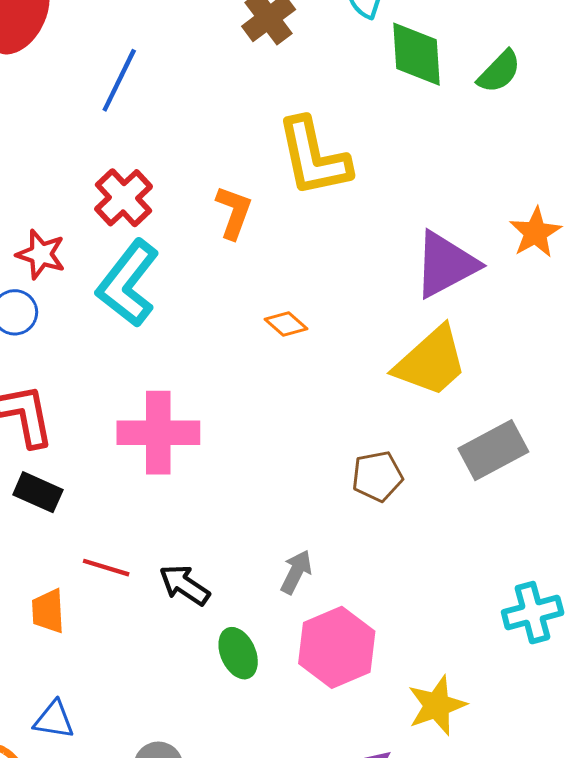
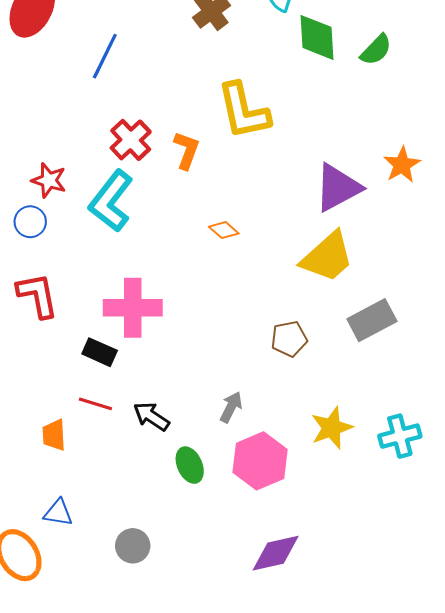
red cross: (124, 198) -> (131, 140), moved
black rectangle: (38, 492) -> (100, 352), moved
yellow star: (437, 705) -> (332, 428), moved

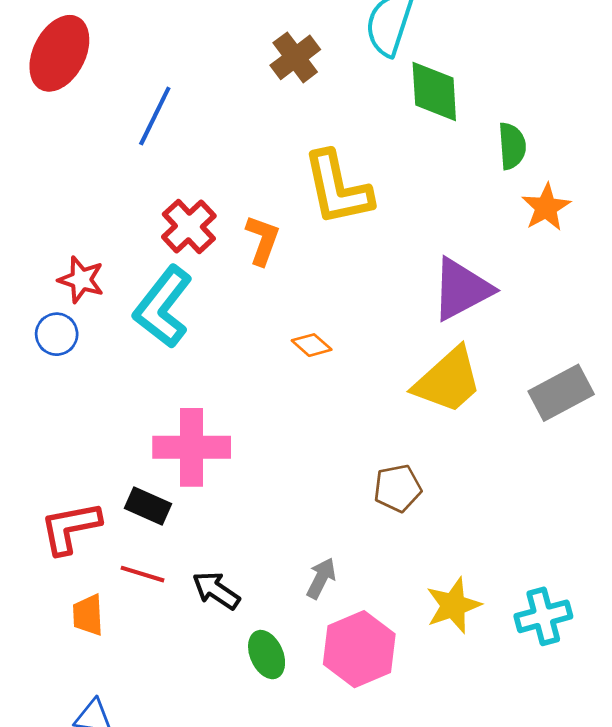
green semicircle: (376, 50) -> (512, 146), moved, turned -48
orange star: (402, 165) -> (546, 207), moved
red L-shape: (37, 295) -> (70, 528), moved, turned -90
gray rectangle: (372, 320) -> (561, 393), moved

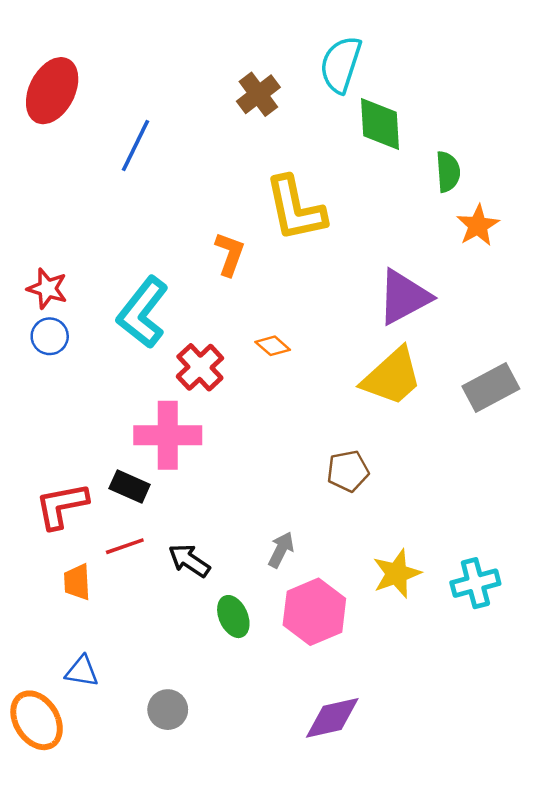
red cross: (189, 226) -> (200, 367), moved
red star: (81, 280) -> (47, 289), moved
red line: (143, 574) -> (125, 546), turned -36

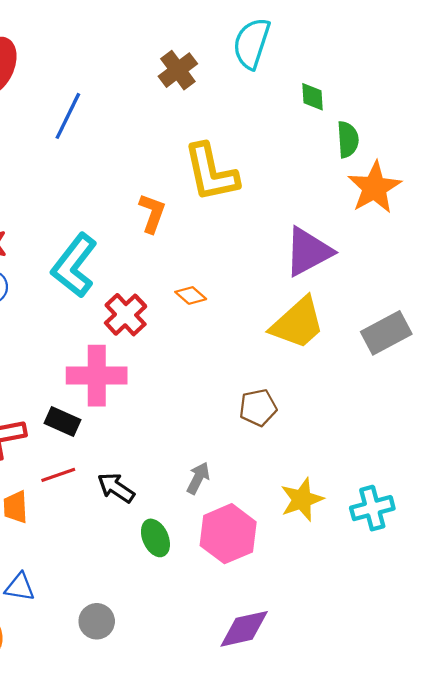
green diamond: (380, 124) -> (312, 97), moved, size x0.6
orange star: (478, 225) -> (374, 188), size x1.4

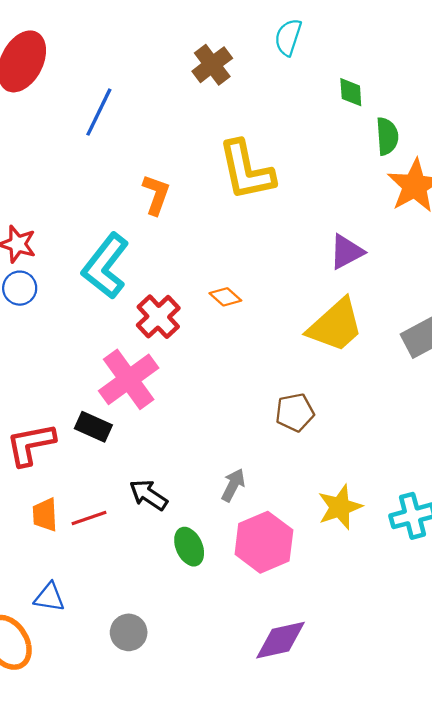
cyan semicircle: (252, 43) -> (288, 37), size x0.7
orange L-shape: (152, 213) -> (156, 195), moved
purple triangle: (308, 252) -> (346, 252), size x0.7
pink cross: (97, 376) -> (129, 379), turned -36
red line: (58, 475) -> (89, 518), moved

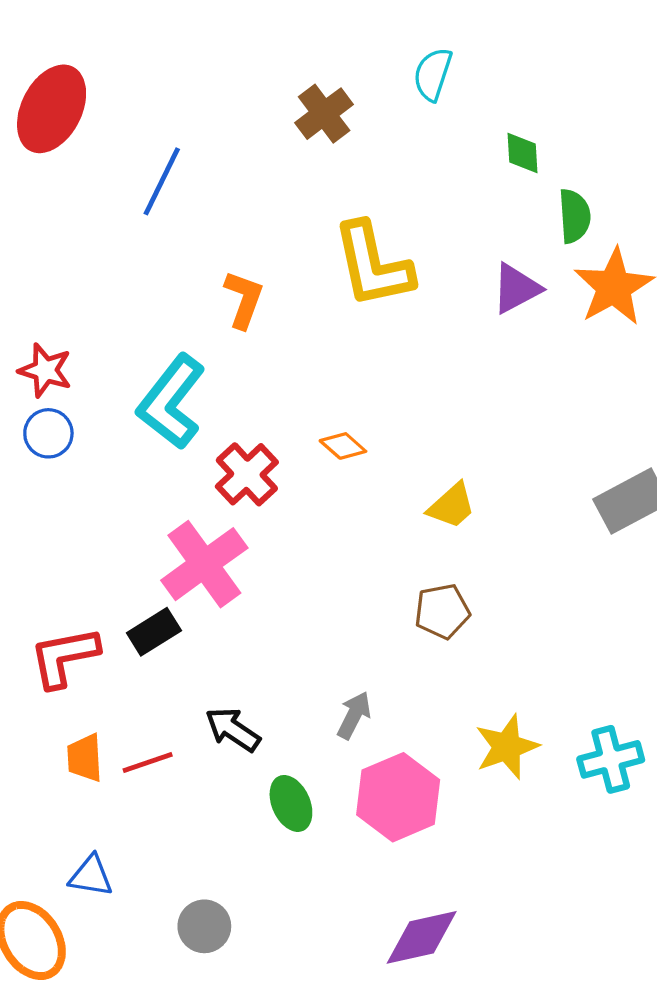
purple triangle: (346, 252) -> (516, 288), moved
yellow trapezoid: (335, 325) -> (452, 506), moved, size x0.6
black rectangle: (93, 427) -> (154, 632), turned -56

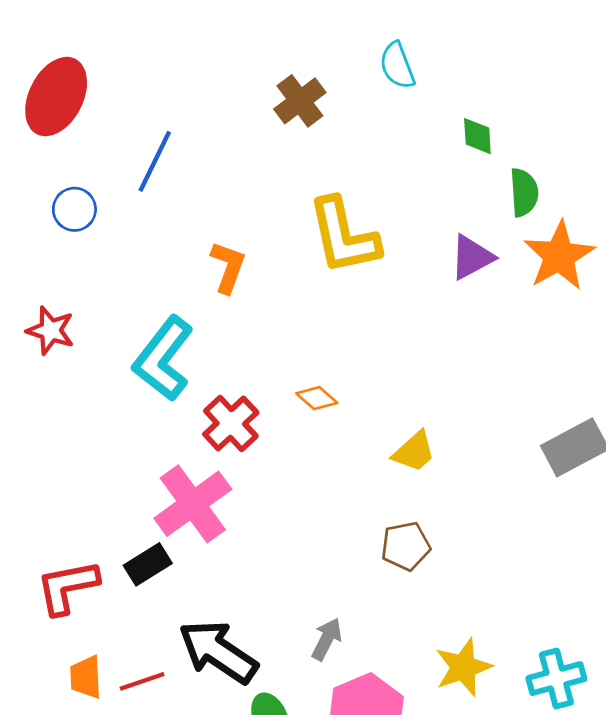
cyan semicircle: (433, 74) -> (397, 66), turned -39
blue circle: (48, 433) -> (74, 209), moved
black arrow: (233, 729) -> (218, 652), size x1.6

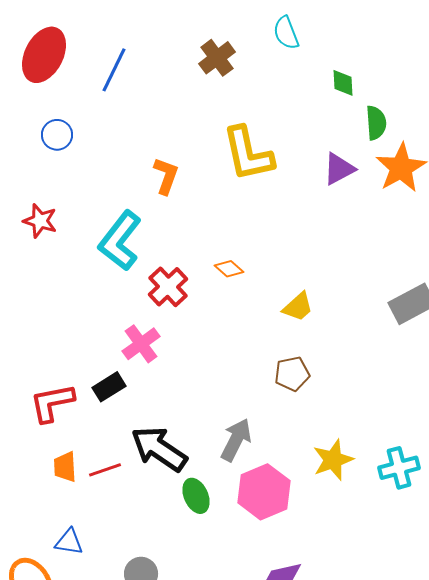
blue line: (155, 161) -> (114, 70), moved
pink cross: (193, 504) -> (141, 344), size x0.7
gray arrow: (327, 639) -> (236, 440), size x1.4

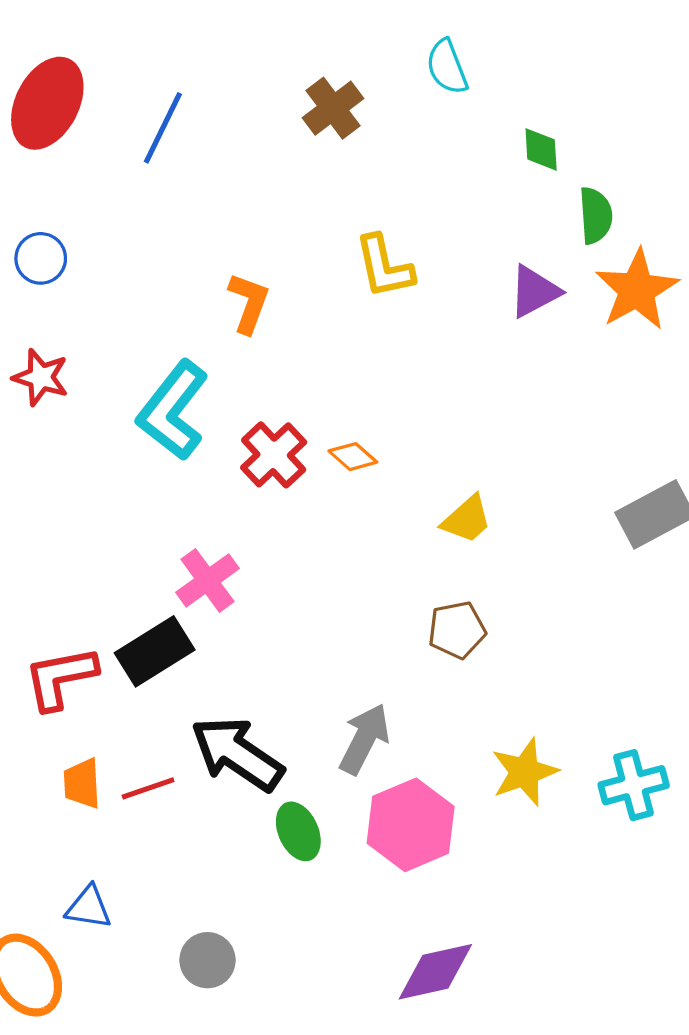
blue circle: (57, 135) -> (41, 258), moved
yellow L-shape: (248, 154) -> (384, 267), size x0.7
red cross: (168, 287) -> (274, 455), moved
black rectangle: (109, 387) -> (155, 651), size x1.4

